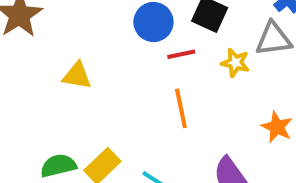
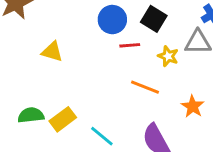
orange line: (181, 108) -> (145, 87), moved, turned -64

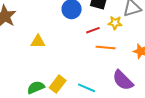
red line: (130, 45) -> (93, 30), moved

